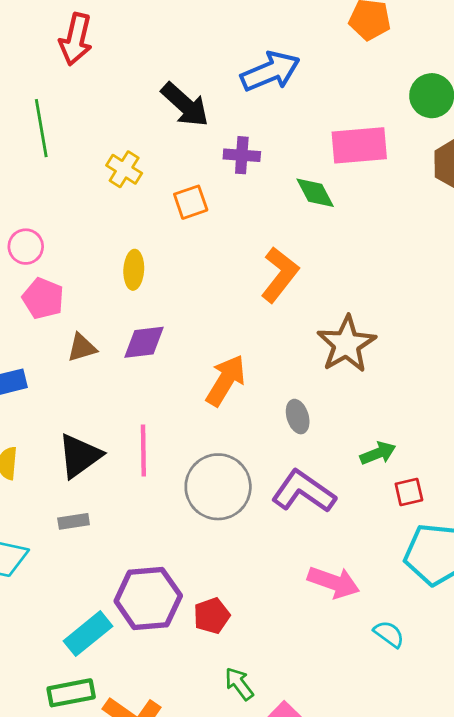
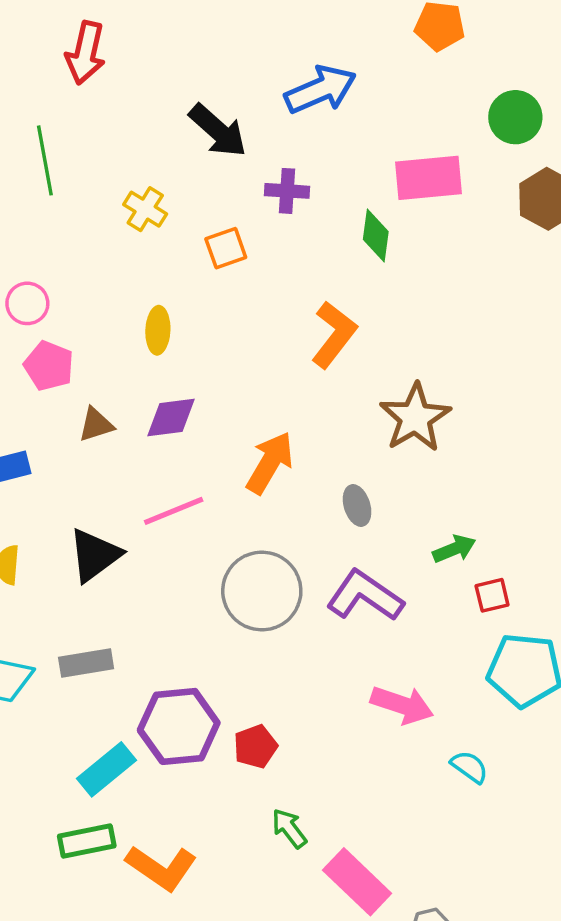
green diamond: (315, 193) -> (376, 235), turned 36
pink line: (143, 450) -> (174, 511), moved, turned 69
gray rectangle: (74, 521) -> (86, 663), moved, size x1.4

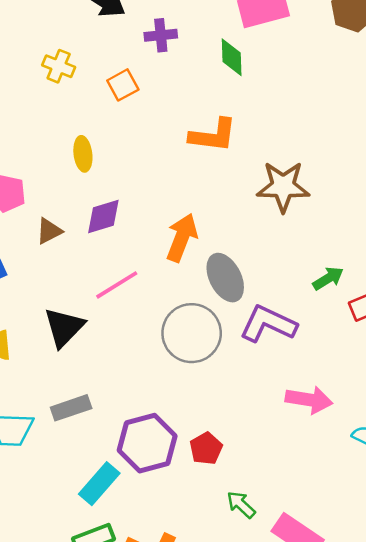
orange L-shape: (334, 335) -> (213, 135), turned 69
brown star: (415, 418) -> (283, 187), turned -30
gray ellipse: (357, 505) -> (225, 278), moved, size x1.6

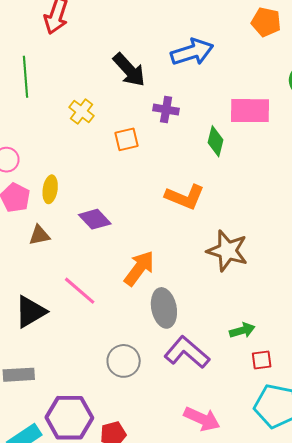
yellow ellipse: (83, 154) -> (50, 189), moved
purple diamond: (103, 217) -> (95, 219), moved, turned 48
pink line: (117, 285) -> (80, 291), turned 57
gray circle: (192, 333) -> (124, 361), moved, size x0.7

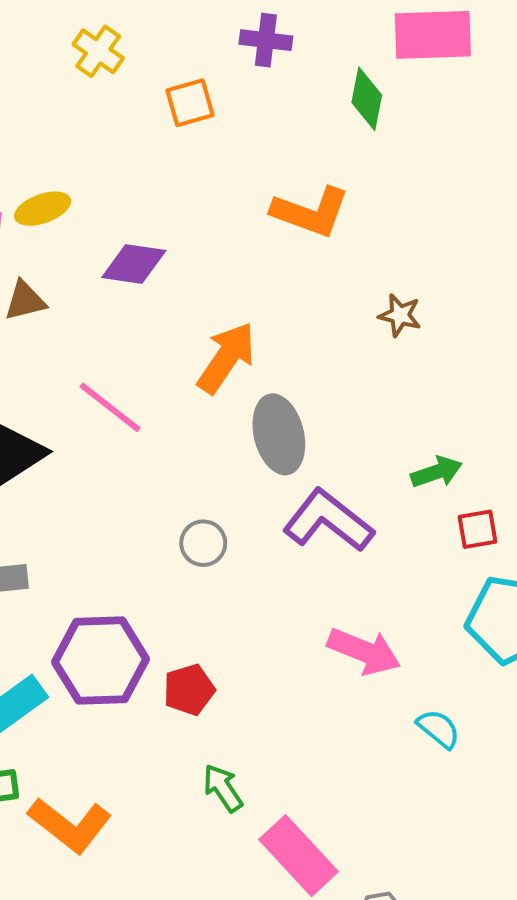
yellow ellipse: (50, 189) -> (43, 209), turned 64
purple diamond: (95, 219) -> (134, 264), turned -36
brown star: (227, 251) -> (400, 315), size x0.5
gray circle: (124, 361) -> (203, 543), size x0.7

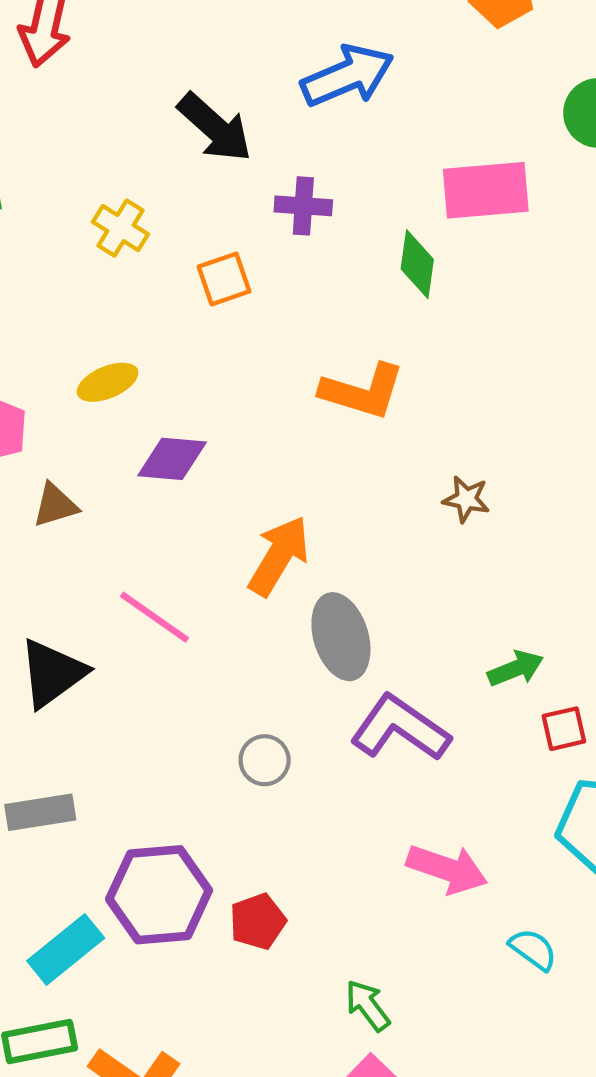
yellow ellipse: (43, 209) -> (108, 382), moved
green arrow: (223, 788) -> (368, 1005), moved

